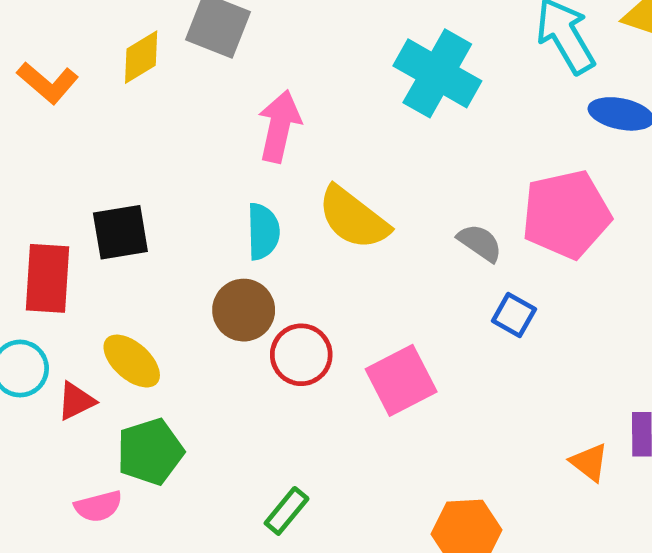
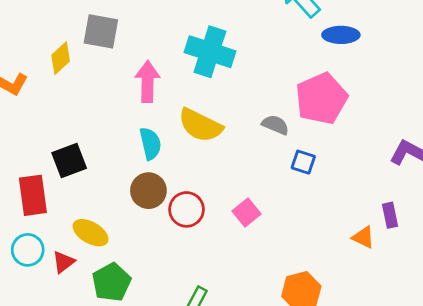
cyan cross: (437, 73) -> (210, 52), moved
pink square: (401, 380) -> (246, 212), size x0.7

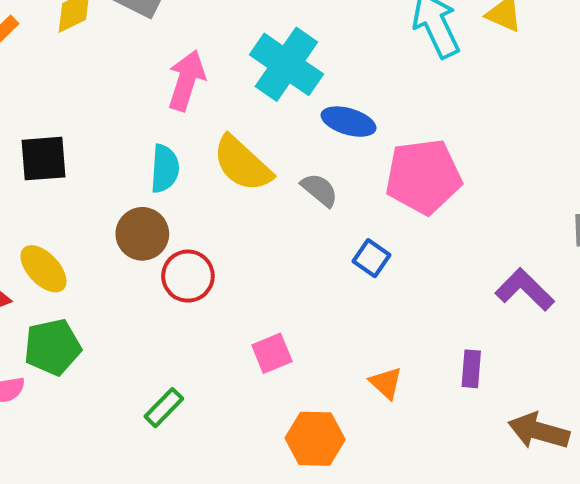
blue ellipse: (341, 35) -> (349, 122), moved
gray semicircle: (275, 125) -> (319, 190), moved
pink square: (246, 212) -> (272, 353), moved
orange triangle: (363, 237) -> (386, 383), moved

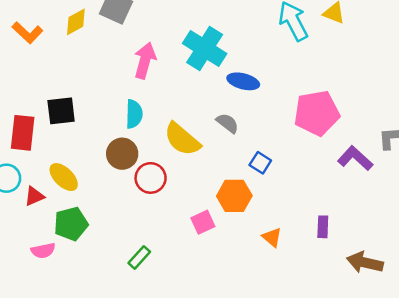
yellow semicircle: (242, 164) -> (182, 139), moved
pink pentagon: (423, 177) -> (317, 113), moved
purple L-shape: (525, 290) -> (355, 158), moved
orange hexagon: (315, 439) -> (234, 196), moved

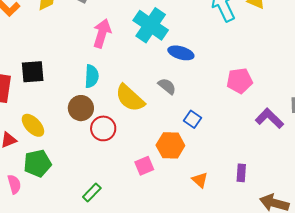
pink pentagon: (317, 113) -> (240, 81), size x0.7
pink semicircle: (43, 251) -> (14, 184), turned -96

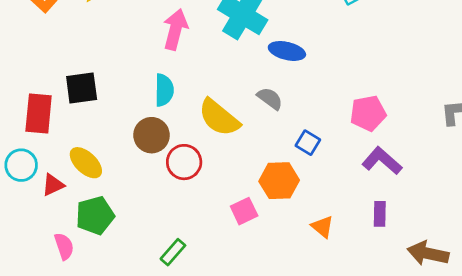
pink pentagon: (240, 81) -> (368, 113), moved
purple L-shape: (269, 118) -> (382, 161), moved

